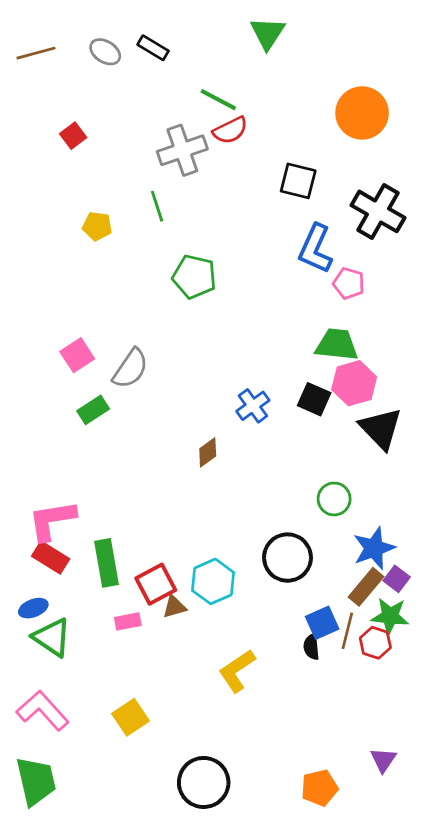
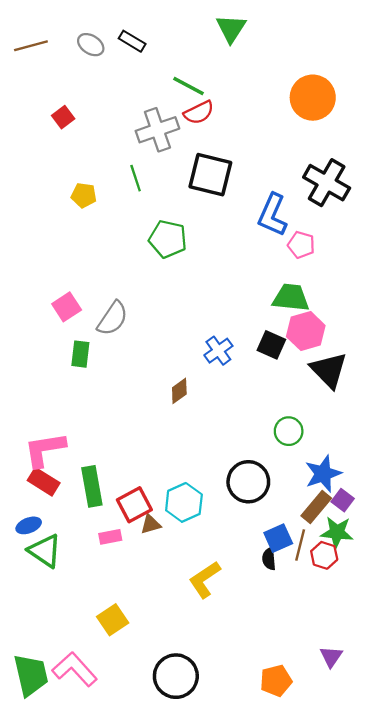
black square: (298, 181) -> (210, 175), moved, size x1.4
green rectangle: (93, 410) -> (80, 354), turned -50
pink L-shape: (43, 711) -> (75, 669), moved

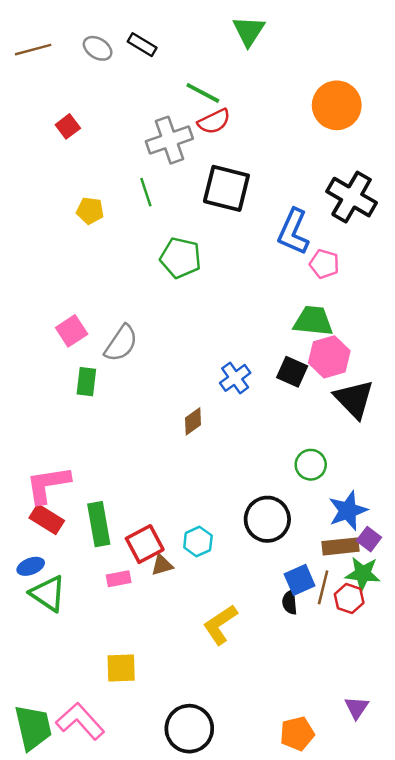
cyan hexagon: (184, 502) -> (198, 542), size x0.7
brown rectangle: (316, 507) -> (340, 546), turned 44
yellow square: (113, 620) -> (121, 668), turned 32

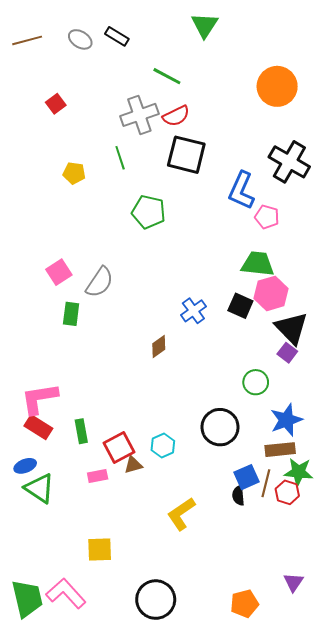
red semicircle: (214, 121) -> (176, 116), moved
green rectangle: (99, 524) -> (81, 431), size x0.7
purple square: (369, 539) -> (287, 353), moved

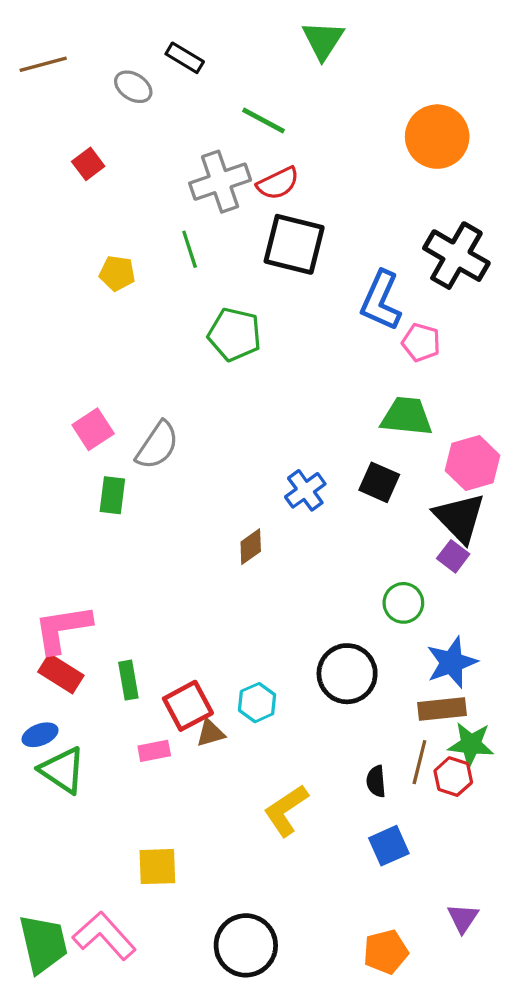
gray ellipse: (80, 39) -> (133, 87), moved
pink hexagon: (271, 293) -> (473, 463), moved
blue square: (247, 477) -> (389, 846), moved

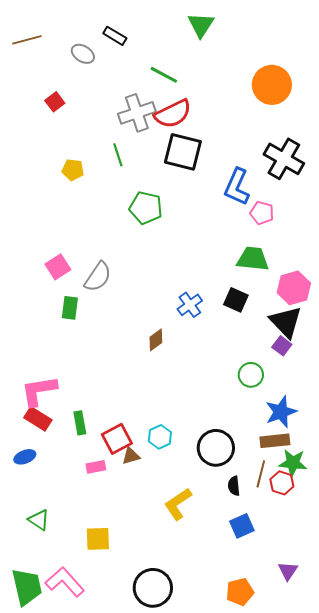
red semicircle: (278, 183) -> (173, 114), size x1.4
black circle: (347, 674) -> (216, 448), moved
green triangle: (63, 770) -> (39, 520), moved, size x0.7

